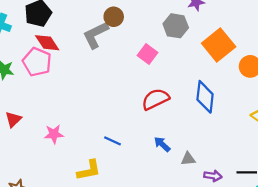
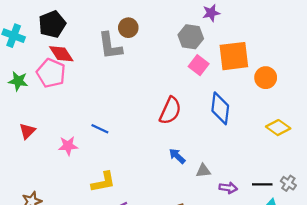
gray L-shape: (96, 35) -> (110, 46), turned -72
orange square: (219, 45) -> (234, 56), turned 32
pink square: (147, 54) -> (199, 65), moved
red semicircle: (155, 99) -> (170, 111), turned 140
blue line: (113, 141) -> (100, 129), moved

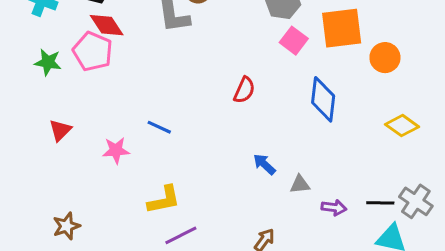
red semicircle: (170, 111) -> (244, 90), moved, size x0.7
gray cross: (288, 183) -> (416, 201), size x1.5

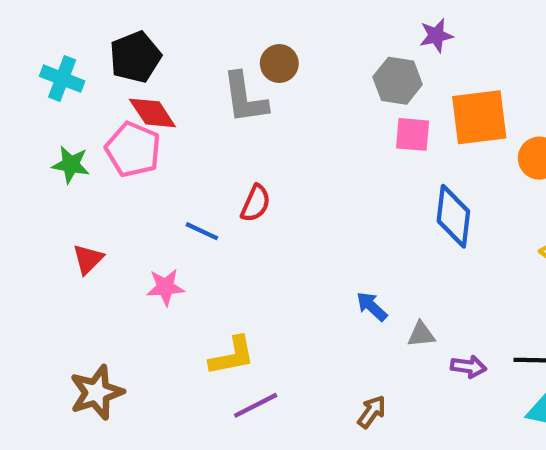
pink square: (294, 41) -> (413, 134), turned -32
red semicircle: (244, 90) -> (256, 203), moved
blue line: (159, 127) -> (202, 231), moved
brown star: (66, 226) -> (97, 392), size x1.4

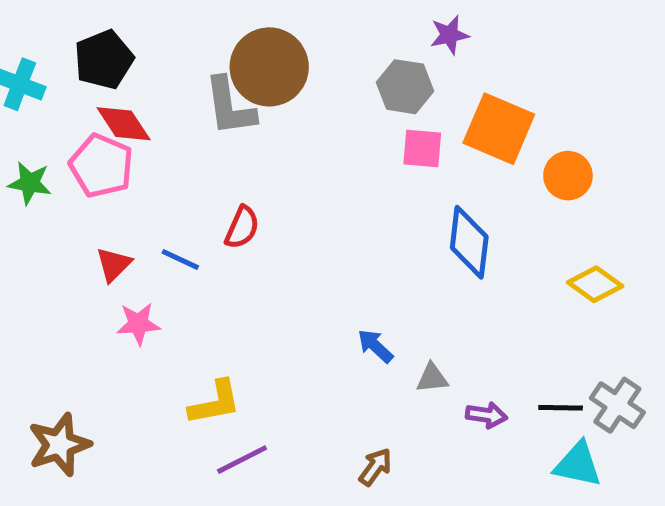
brown circle: (279, 64) -> (269, 67), size x1.8
orange square: (479, 117) -> (499, 129), turned 30
red triangle: (88, 259) -> (114, 264), moved

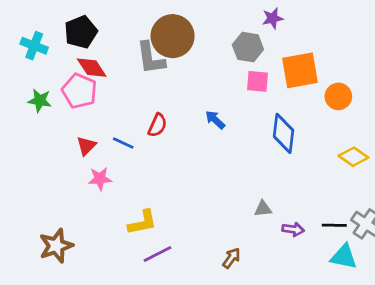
orange square: (499, 129) -> (300, 70), turned -33
blue arrow: (375, 346) -> (215, 120), moved

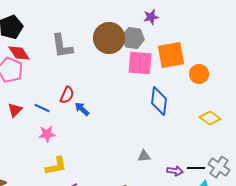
brown circle: (173, 36) -> (109, 38), moved
pink square: (258, 81) -> (140, 63), size x1.5
blue arrow: (215, 120) -> (82, 109), moved
pink star: (100, 179) -> (47, 134), moved
purple arrow: (293, 229) -> (175, 171), moved

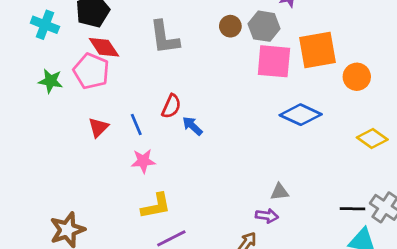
brown circle: (109, 38) -> (230, 26), size x0.5
blue diamond: (159, 101) -> (301, 115), turned -72
blue line: (42, 108) -> (136, 124), turned 42
purple arrow: (175, 171) -> (267, 216), moved

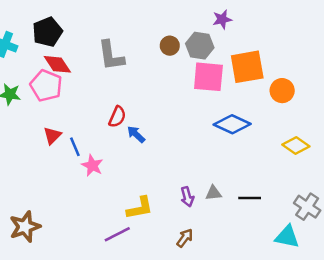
blue line: (136, 124) -> (75, 147), moved
pink star: (143, 161) -> (92, 166), turned 30
yellow L-shape: (156, 206) -> (140, 208), moved
black line: (353, 209) -> (250, 198), moved
purple arrow: (267, 216) -> (187, 197), moved, turned 66

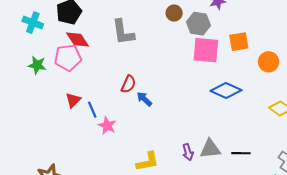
brown circle: (170, 46) -> (174, 13), moved
orange square: (247, 67) -> (239, 42), size x0.7
pink pentagon: (46, 86) -> (68, 58), turned -30
gray triangle: (213, 193) -> (210, 149), size x1.5

